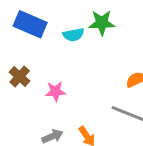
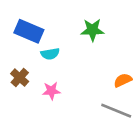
cyan semicircle: (73, 35) -> (50, 54), moved

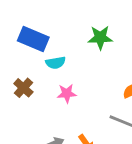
pink star: (51, 91) -> (67, 93), moved

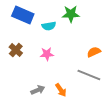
cyan semicircle: (56, 63) -> (49, 26), moved

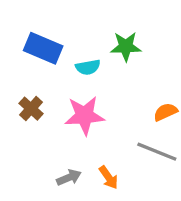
pink star: (47, 54) -> (84, 115), size x1.6

